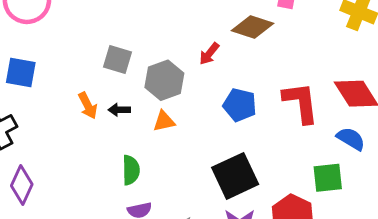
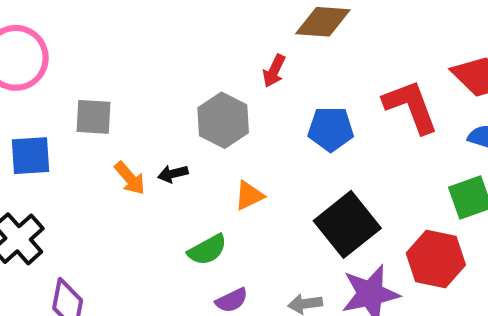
gray square: (118, 60) -> (93, 117), moved
orange triangle: (164, 121) -> (249, 196), moved
green semicircle: (131, 170) -> (207, 250), turned 76

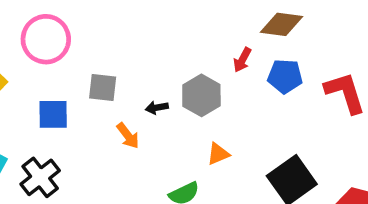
blue pentagon: (331, 129) -> (285, 76), moved
black arrow: (173, 174) -> (157, 108), moved

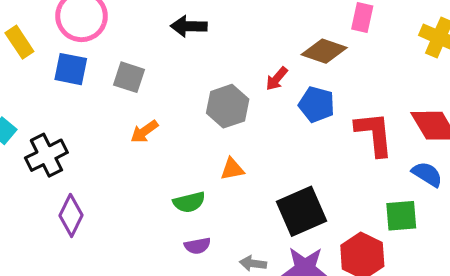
black arrow: (157, 108) -> (189, 26), moved, size x1.5
blue square: (53, 114) -> (71, 69), moved
orange arrow: (128, 136) -> (144, 131), turned 80

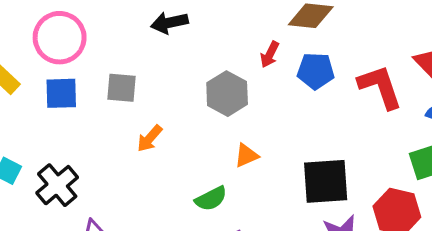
black square: (302, 211) -> (326, 181), turned 33

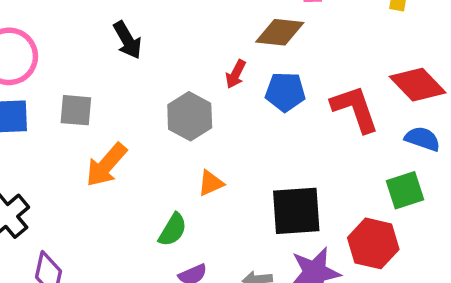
black arrow: (169, 23) -> (127, 40), turned -108
orange arrow: (150, 138) -> (106, 165), size x1.5
green semicircle: (211, 199) -> (173, 230), turned -32

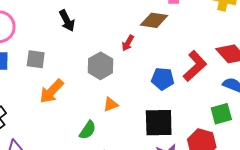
blue pentagon: (285, 92) -> (163, 79), moved
red L-shape: (355, 109) -> (195, 66), turned 64

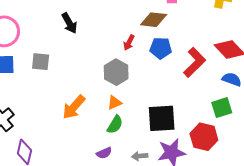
gray hexagon: (100, 66) -> (116, 72), moved
blue pentagon: (163, 79) -> (161, 48), moved
orange arrow: (52, 91) -> (74, 107), moved
green semicircle: (88, 130) -> (115, 125), moved

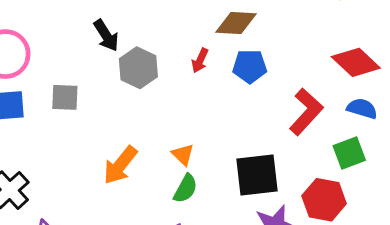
red L-shape: (195, 62) -> (306, 112), moved
gray hexagon: (116, 72) -> (138, 68), moved
orange triangle: (115, 103) -> (183, 154), turned -49

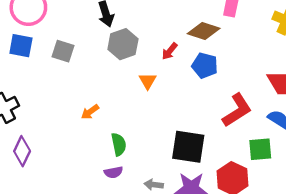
orange triangle: (183, 154) -> (148, 81), moved
orange arrow: (120, 165) -> (90, 112), size x0.6
green semicircle: (186, 189) -> (119, 144), moved, turned -55

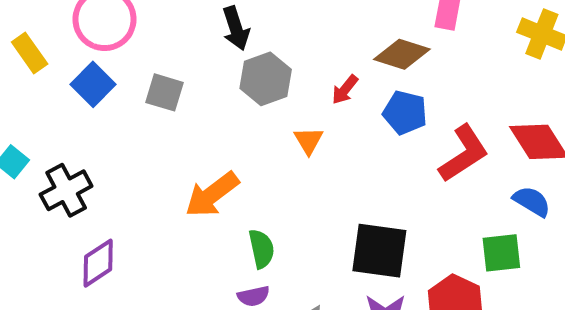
blue square: (21, 46) -> (93, 84), turned 35
red L-shape: (237, 110) -> (464, 154), moved
orange arrow: (90, 112) -> (212, 195), size x1.8
purple diamond: (22, 151) -> (98, 263), turned 32

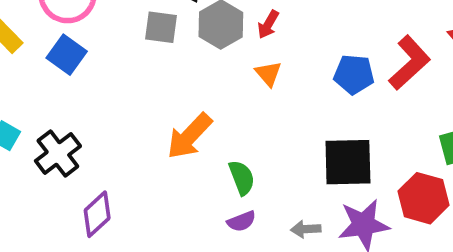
red arrow: (345, 90) -> (268, 25), moved
gray square: (164, 92) -> (161, 27), moved
blue pentagon: (405, 113) -> (354, 74), moved

